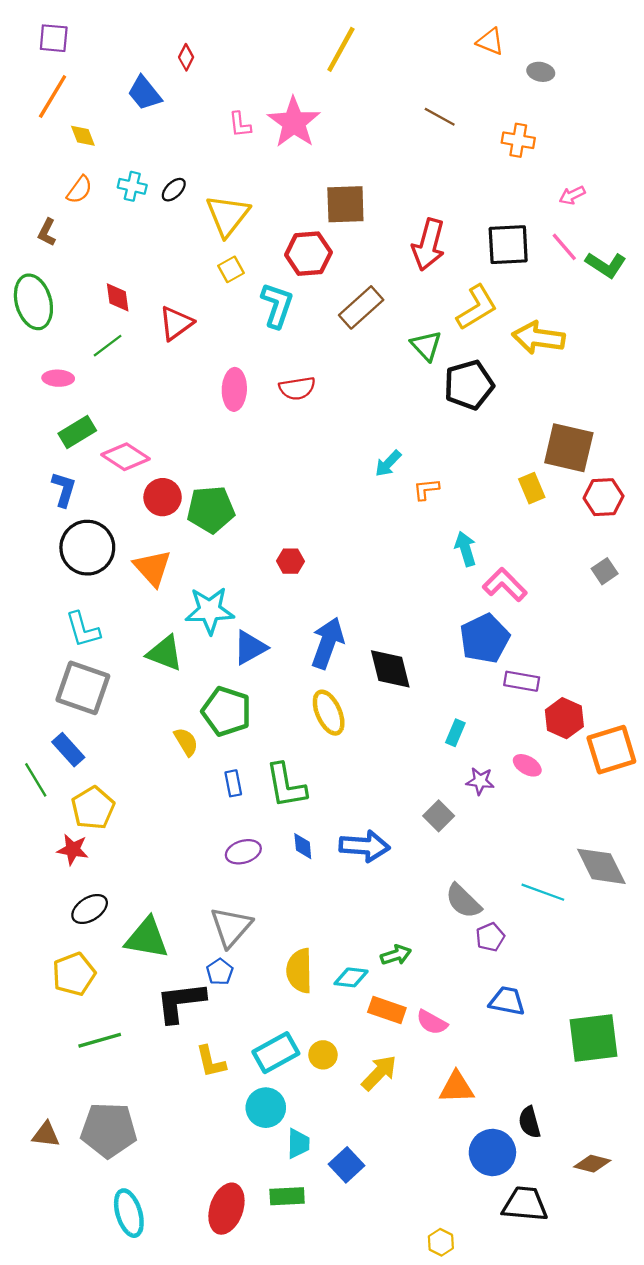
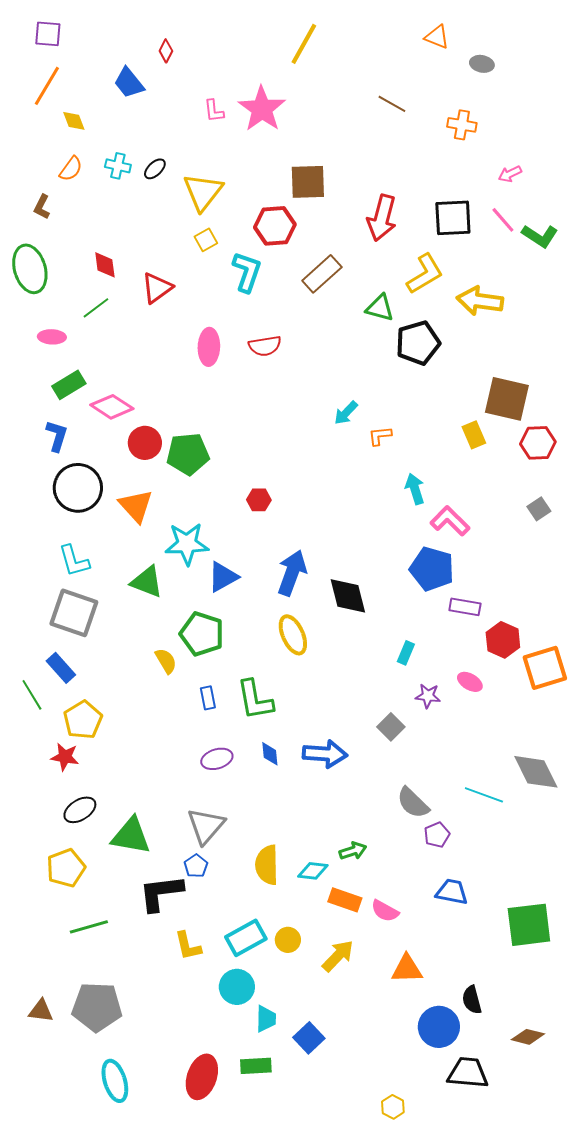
green triangle: (426, 346) -> (380, 308), turned -32
blue pentagon: (485, 639) -> (432, 569), turned -30

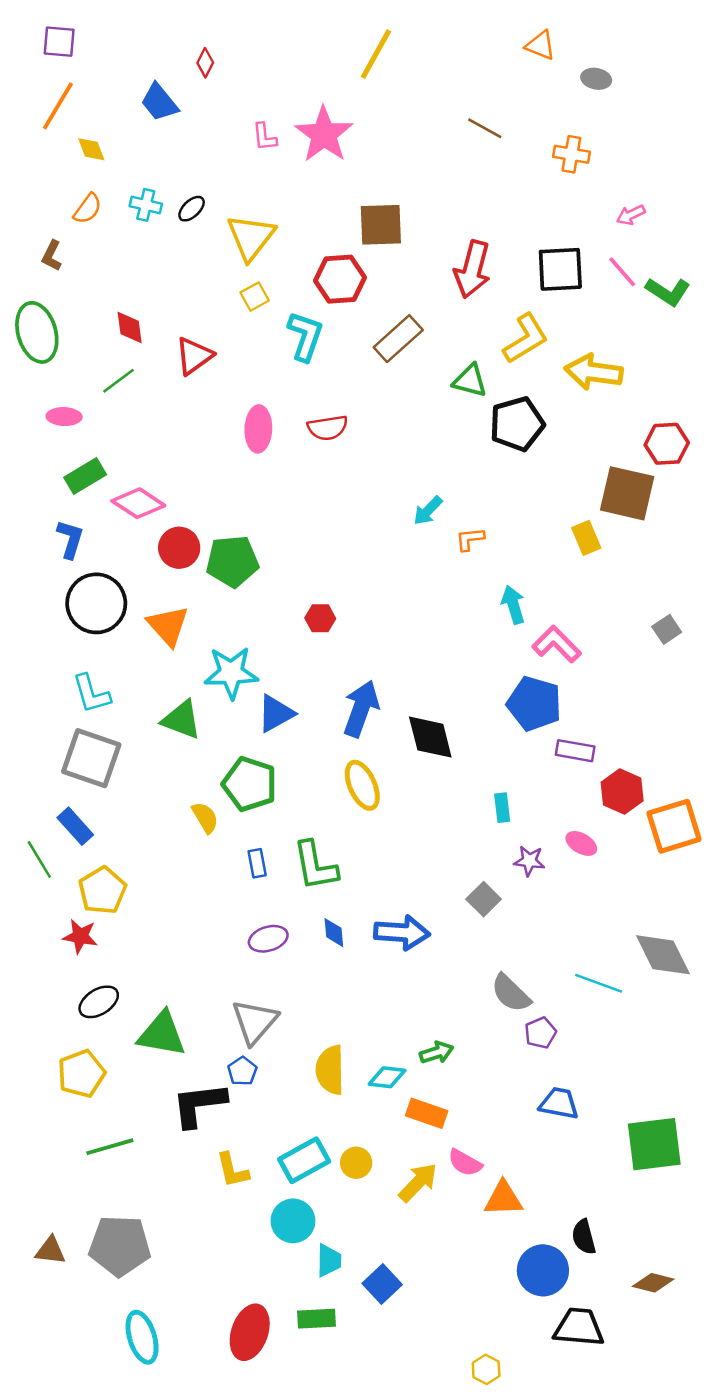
red hexagon: (538, 443) -> (667, 444), moved
cyan rectangle: (406, 653) -> (502, 808), turned -30
pink semicircle: (385, 911) -> (465, 1163), moved

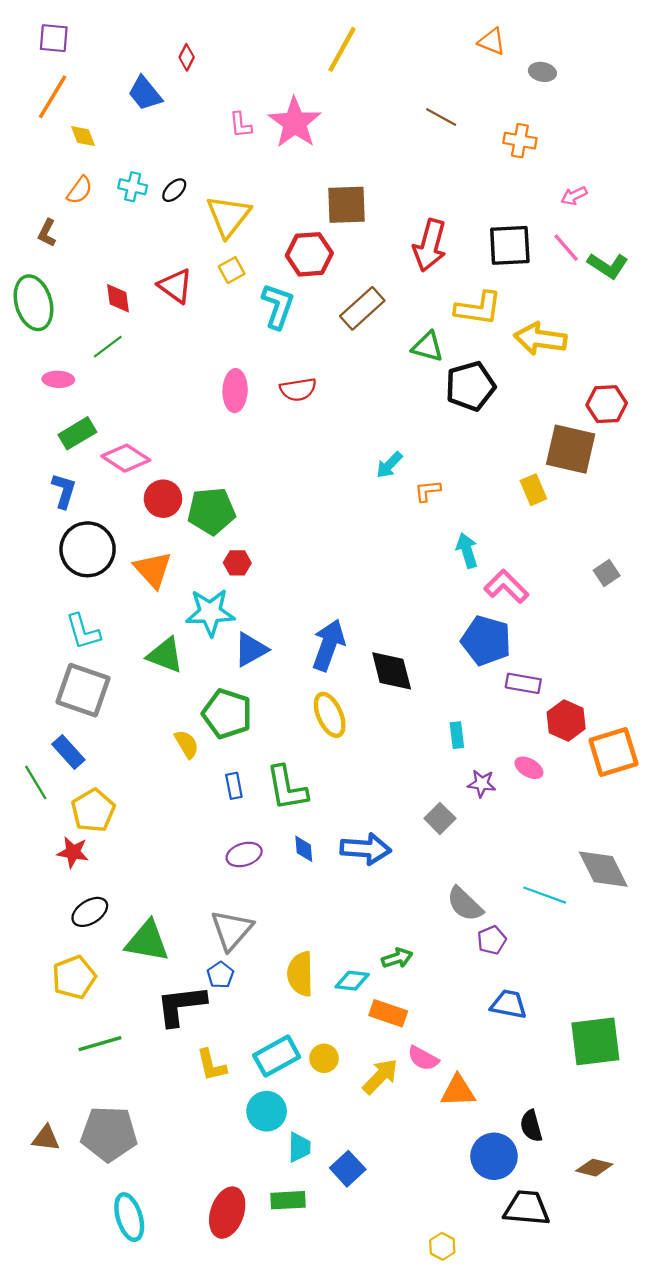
yellow L-shape: (526, 339) -> (478, 308), turned 39
red triangle: (194, 356) -> (175, 286), moved, turned -48
red hexagon: (320, 618) -> (237, 563), moved

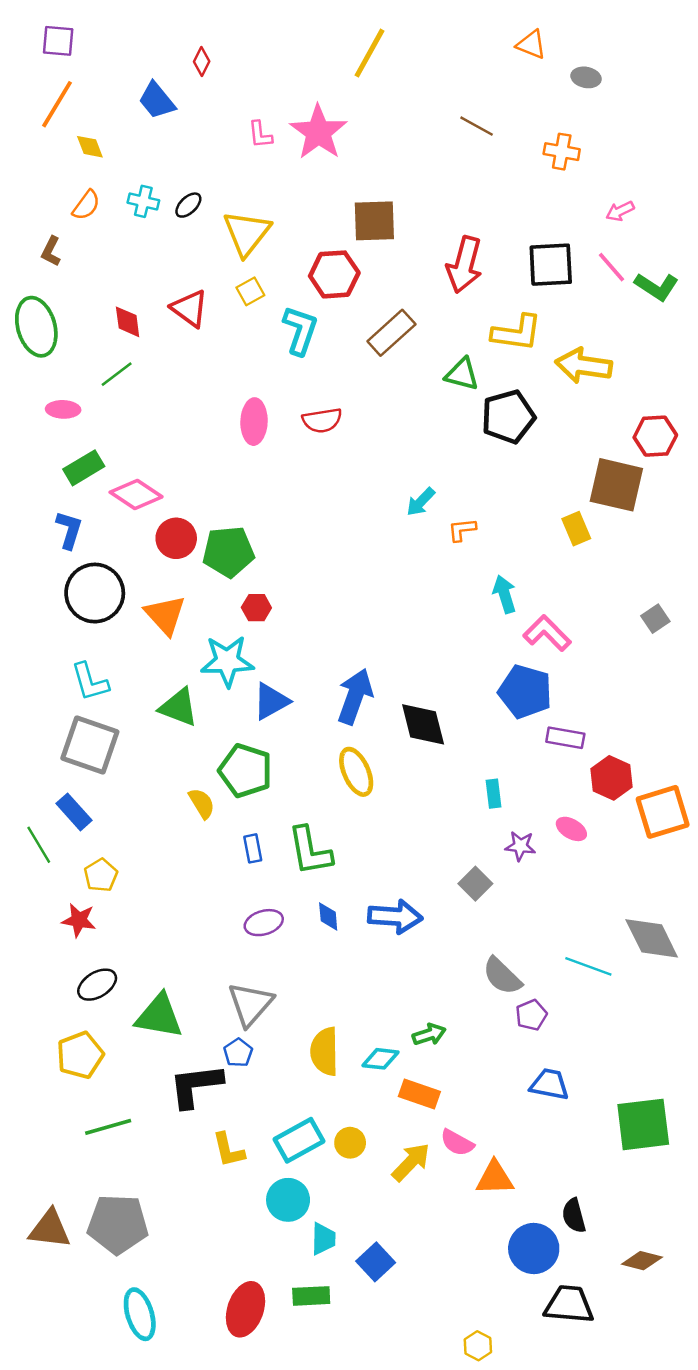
yellow pentagon: (93, 811) -> (101, 875), size x0.7
brown triangle: (46, 1138) -> (50, 1229), size x1.4

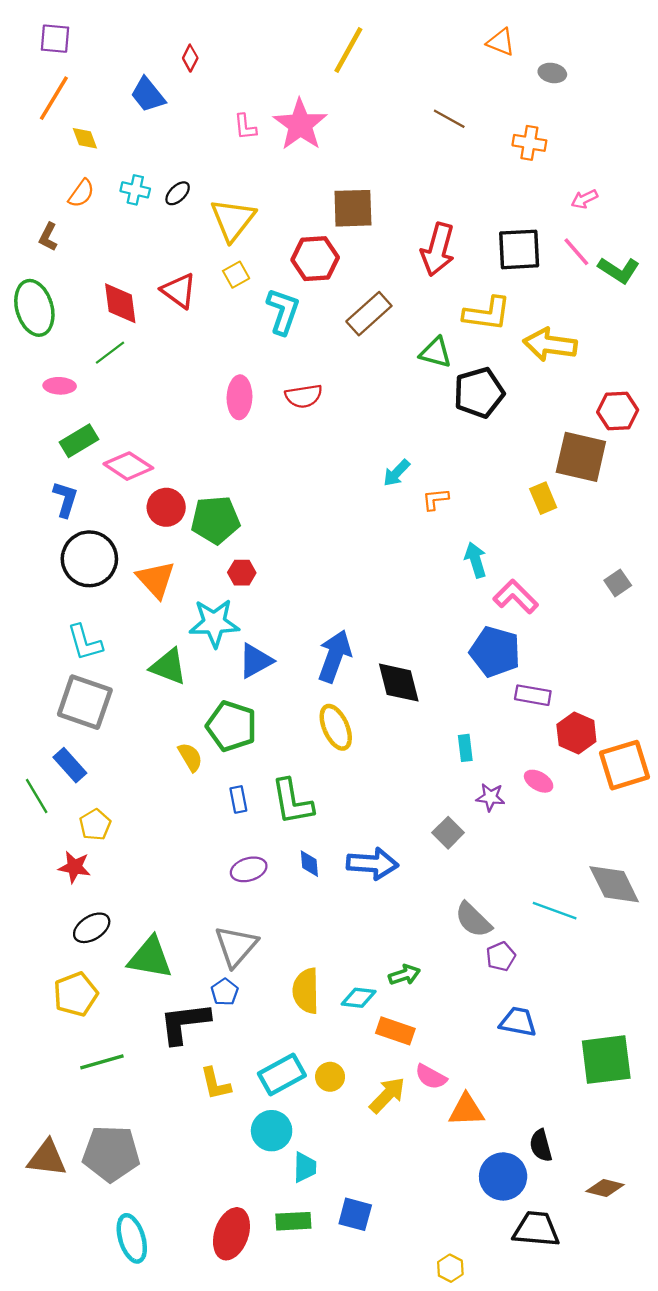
red diamond: (128, 322) -> (120, 303), size x1.4
blue square: (376, 1262) -> (355, 1214), moved, turned -32

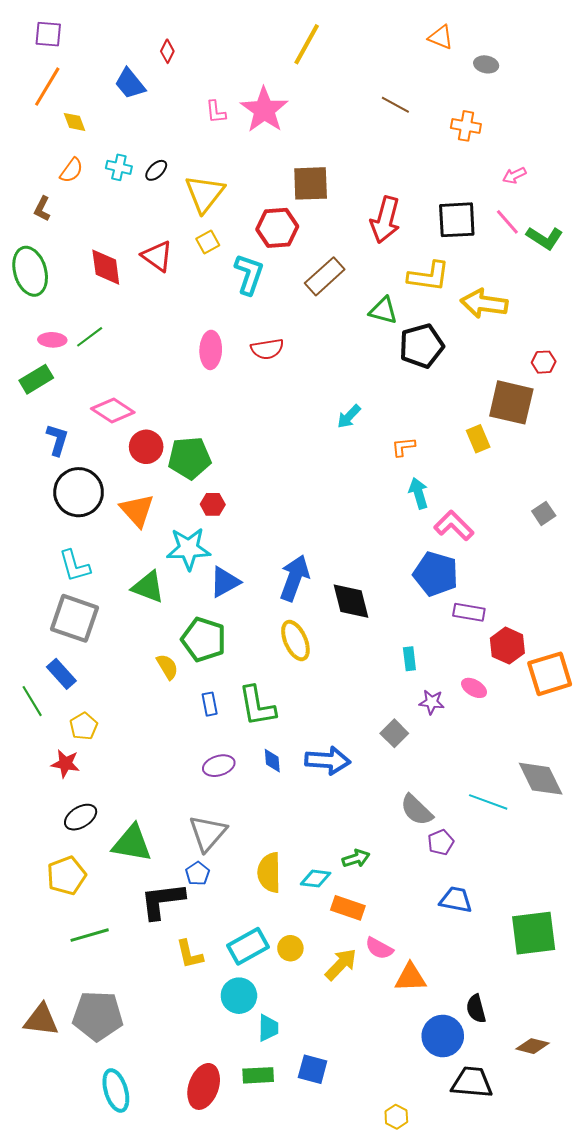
green line: (110, 353) -> (90, 337), moved
red hexagon: (618, 411) -> (544, 362), size x0.7
green rectangle: (79, 441) -> (36, 379), moved
orange L-shape: (435, 499) -> (403, 447), moved

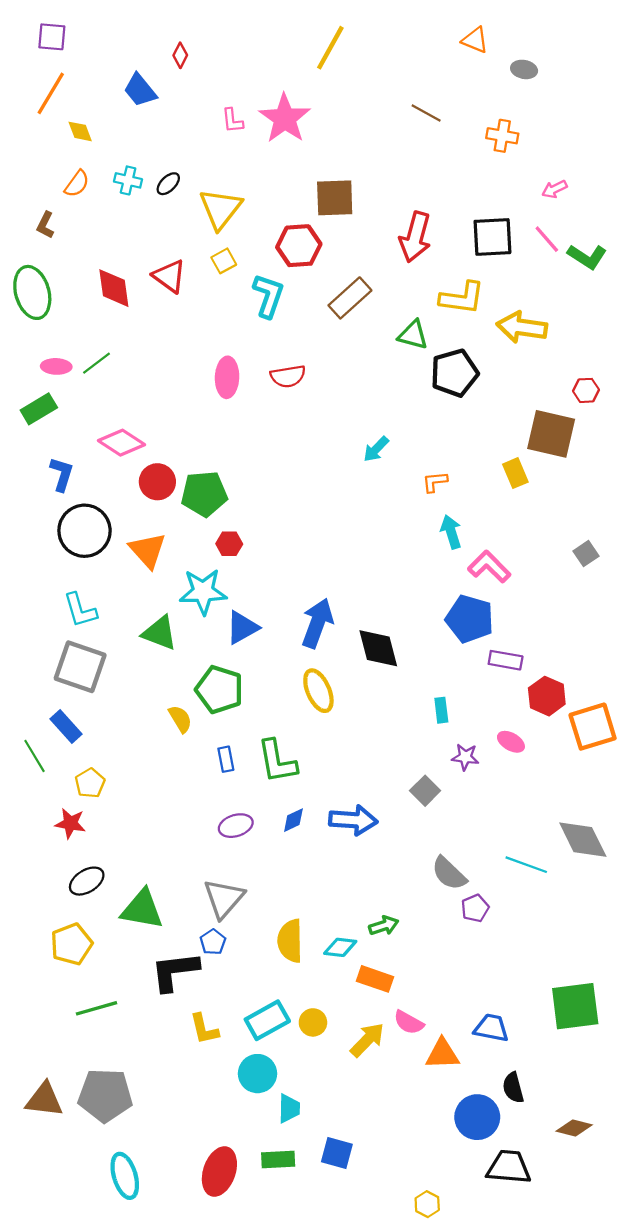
blue diamond: (272, 761) -> (293, 820), turned 70
blue trapezoid: (456, 900) -> (491, 1028), moved

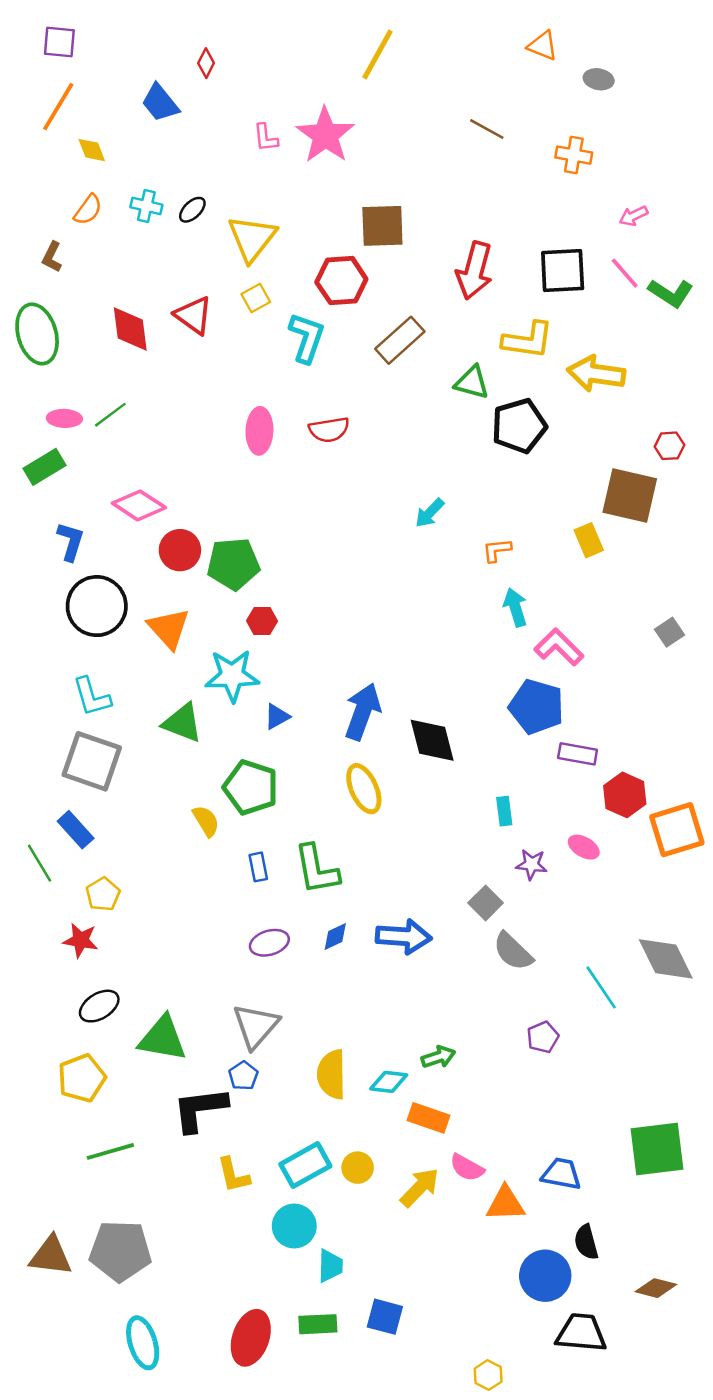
blue triangle: (242, 628) -> (277, 717), size x0.7
cyan line: (526, 865) -> (601, 987), turned 36
gray semicircle: (449, 873) -> (513, 951), moved

